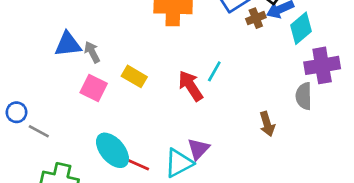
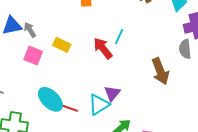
brown arrow: (267, 124) -> (160, 71), size x1.5

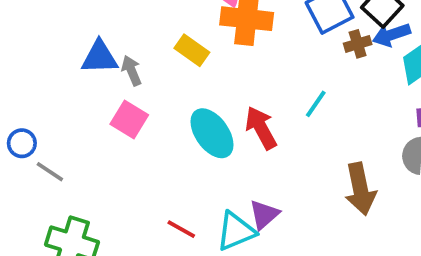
cyan line: (119, 36) -> (316, 104), moved
yellow rectangle: (62, 45) -> (192, 50), moved
cyan ellipse: (50, 99) -> (212, 133), moved

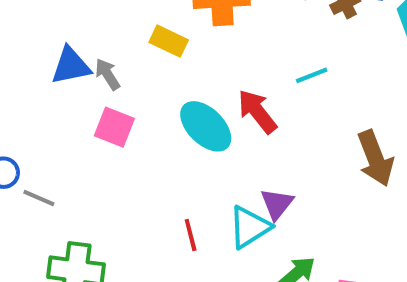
cyan line: (316, 104) -> (312, 75), turned 44
red line: (181, 229) -> (191, 235), turned 56

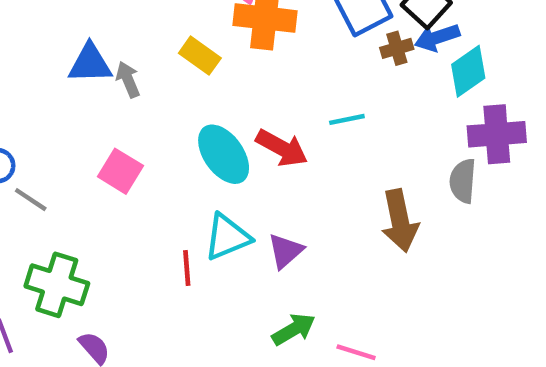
red arrow: (257, 111) -> (282, 148), turned 147
pink square: (114, 127) -> (120, 171), moved
cyan triangle: (250, 227) -> (227, 237), moved

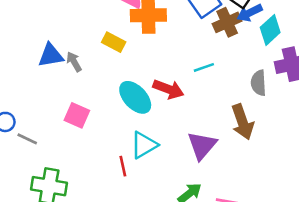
brown cross: (397, 48) -> (227, 22), size x1.5
gray semicircle: (463, 181) -> (259, 83), moved
purple triangle: (285, 251) -> (202, 145), moved, size x1.4

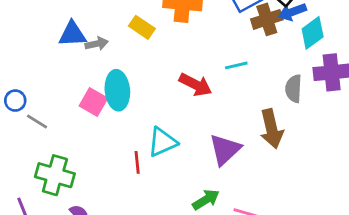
gray arrow: (74, 62) -> (97, 44), turned 102
cyan ellipse: (135, 97) -> (117, 90), moved, turned 32

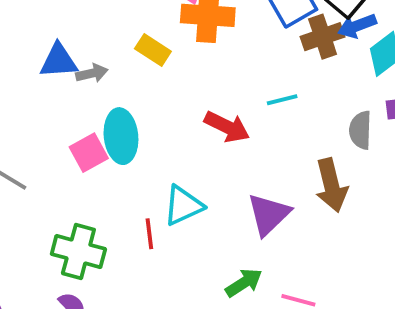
pink square: (93, 102) -> (89, 153), turned 32
green cross: (55, 175) -> (78, 252), moved

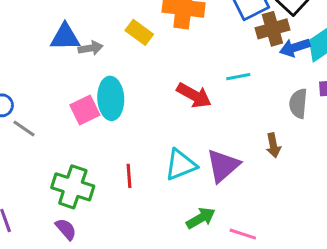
blue arrow: (357, 26) -> (295, 47), moved
brown arrow: (331, 185) -> (273, 145), size x0.6
cyan triangle: (183, 206) -> (181, 165), moved

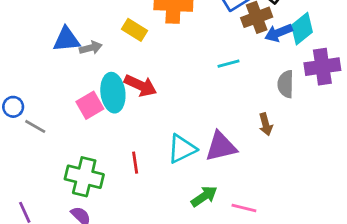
red arrow: (194, 95) -> (140, 85), moved
purple triangle: (223, 166) -> (221, 147), turned 32

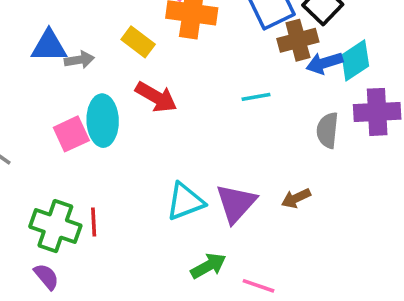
red arrow: (140, 85) -> (156, 97), moved
brown arrow: (266, 124) -> (296, 198), moved, turned 75
purple triangle: (221, 147) -> (236, 203), turned -40
red line: (135, 163) -> (94, 222), moved

